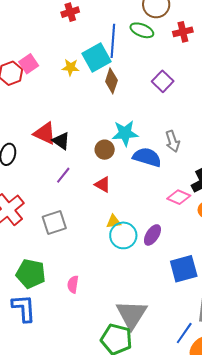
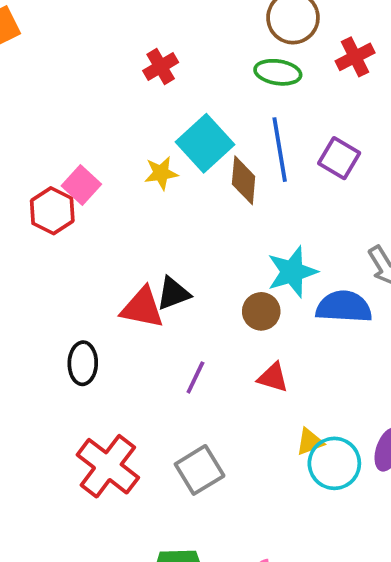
red cross: (70, 12) -> (161, 67), moved
blue line: (113, 41) -> (280, 150), moved
black triangle: (61, 141) -> (173, 294), moved, turned -42

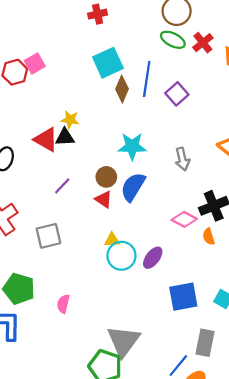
red cross: (355, 57) -> (203, 43), turned -30
green ellipse: (278, 72) -> (173, 40), moved
yellow star: (161, 173) -> (70, 120), moved
blue semicircle: (344, 307) -> (133, 187), moved, turned -80
brown circle: (261, 311) -> (106, 177), moved

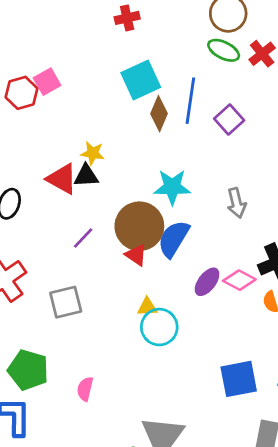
brown circle: (106, 177) -> (139, 226), size x1.8
purple ellipse: (153, 258) -> (207, 282), moved

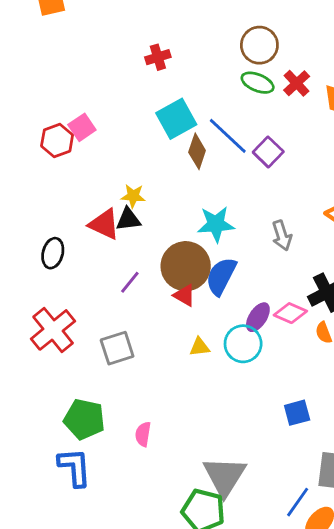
blue line: (190, 101) -> (228, 136), turned -51
cyan circle: (159, 327) -> (243, 344), moved
blue square: (239, 379) -> (297, 413), size x0.7

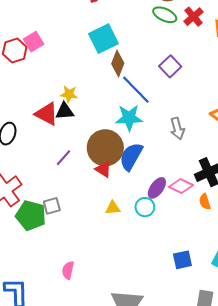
blue line: (228, 136) -> (136, 90), moved
cyan circle: (243, 344) -> (145, 207), size x0.7
gray square: (117, 348) -> (52, 206), size x0.7
green pentagon: (84, 419) -> (31, 215), moved

